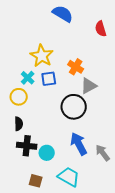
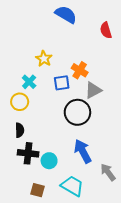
yellow star: (42, 56) -> (44, 59), size x0.7
blue square: (49, 79) -> (62, 83), moved
gray arrow: (103, 153) -> (108, 172), moved

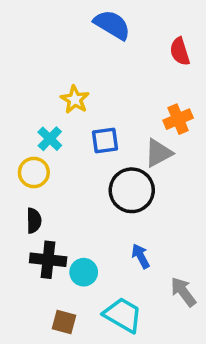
orange cross: (80, 70) -> (178, 119), moved, turned 35
blue arrow: (83, 151) -> (141, 256), size x0.6

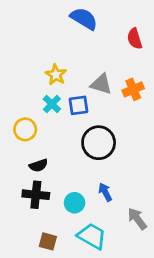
cyan cross: (50, 139) -> (52, 104), moved
gray triangle: (158, 153) -> (101, 84), moved, turned 45
black semicircle: (34, 221) -> (38, 165), moved, turned 72
cyan circle: (84, 272) -> (75, 203), moved

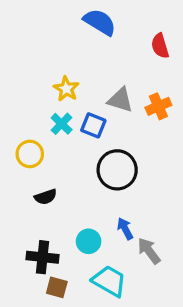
blue square: (79, 105) -> (93, 125), turned 30
black cross: (36, 195) -> (42, 257), moved
gray arrow: (137, 219) -> (149, 251), moved

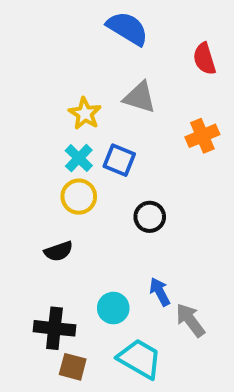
gray triangle: (120, 100) -> (140, 97), moved
yellow circle: (30, 154) -> (79, 197), moved
black circle: (117, 170) -> (150, 217), size x0.6

